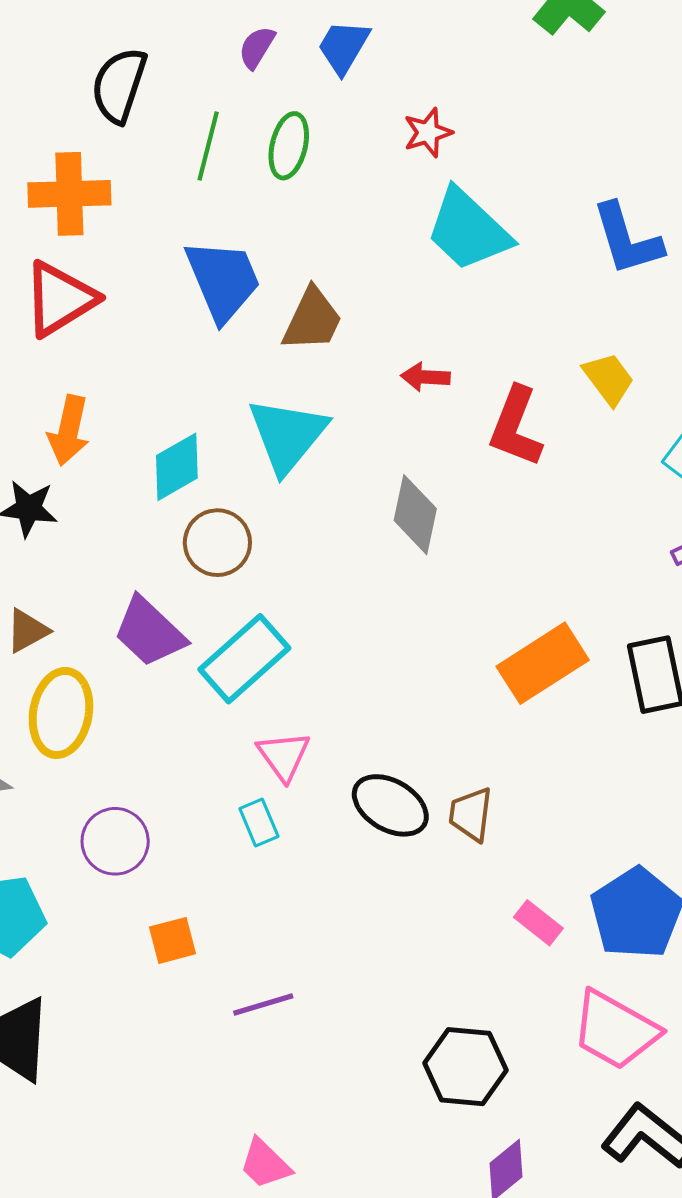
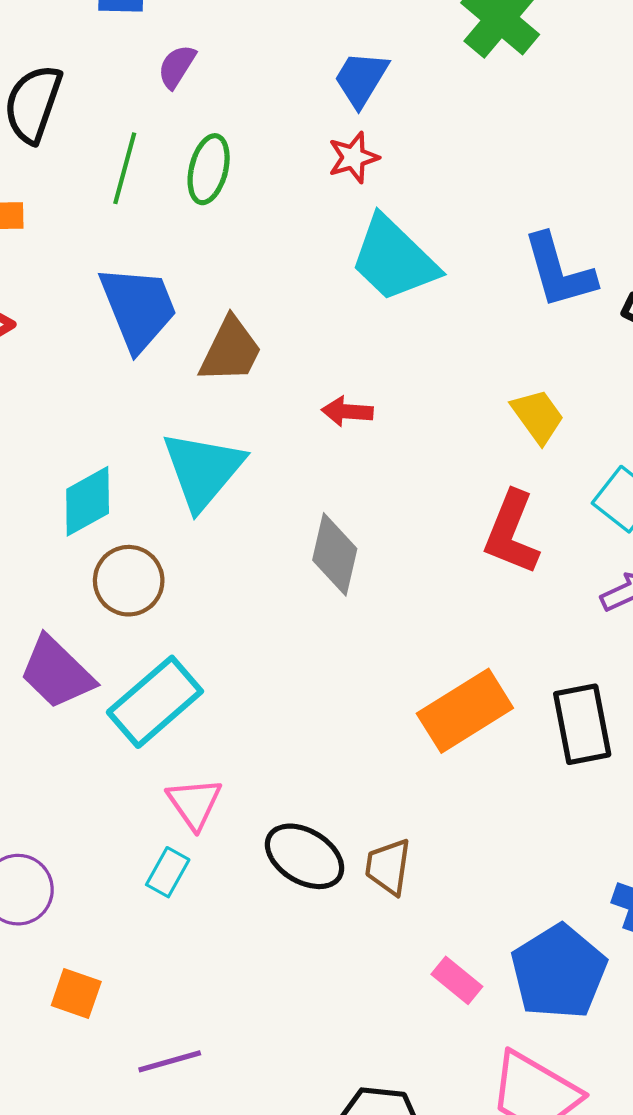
blue trapezoid: (344, 47) -> (361, 79), moved
red L-shape: (516, 427) -> (511, 533), moved
cyan rectangle: (259, 823) -> (168, 872), turned 51
orange square: (172, 940) -> (76, 993), turned 33

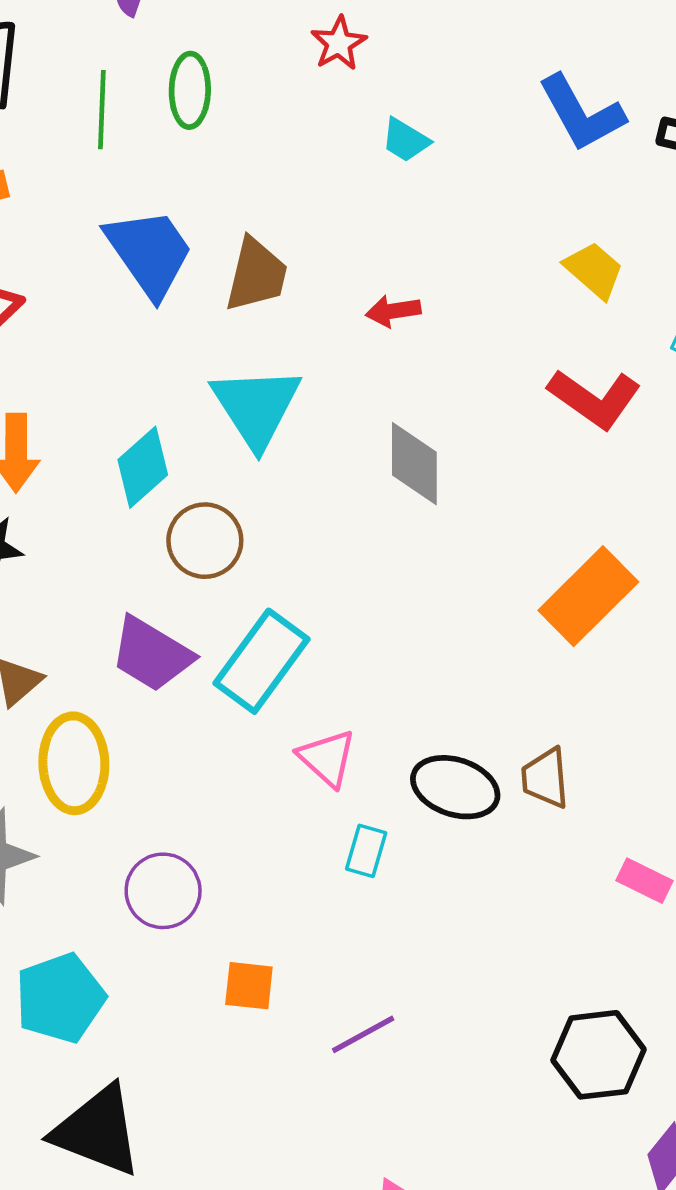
cyan trapezoid: (394, 259) -> (405, 140), size x0.5
red L-shape: (511, 533) -> (594, 399), turned -64
cyan rectangle: (168, 872) -> (366, 851), moved

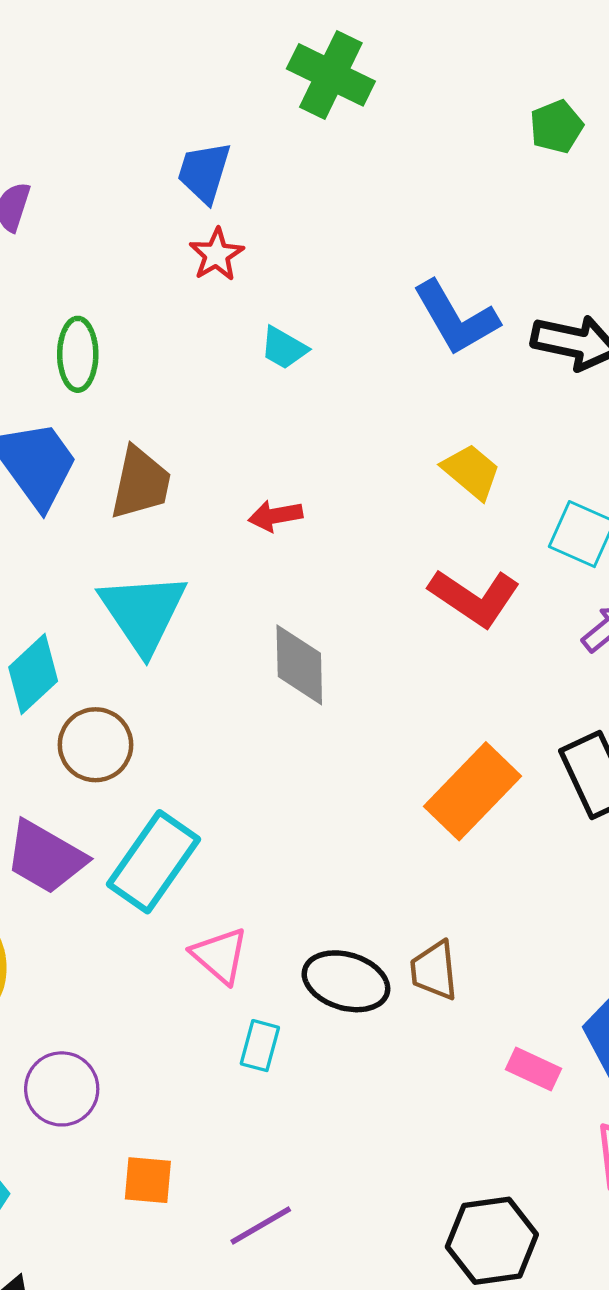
green ellipse: (190, 90) -> (78, 354), moved

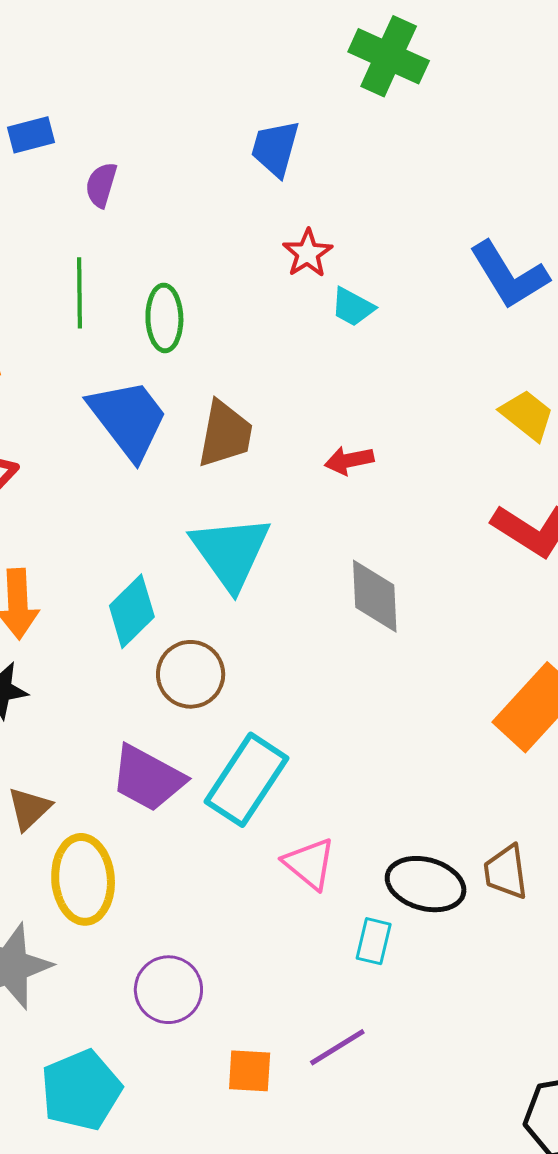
red star: (216, 255) -> (308, 253), moved
cyan rectangle: (260, 1046) -> (374, 941), moved
purple line: (261, 1226) -> (337, 1047), moved

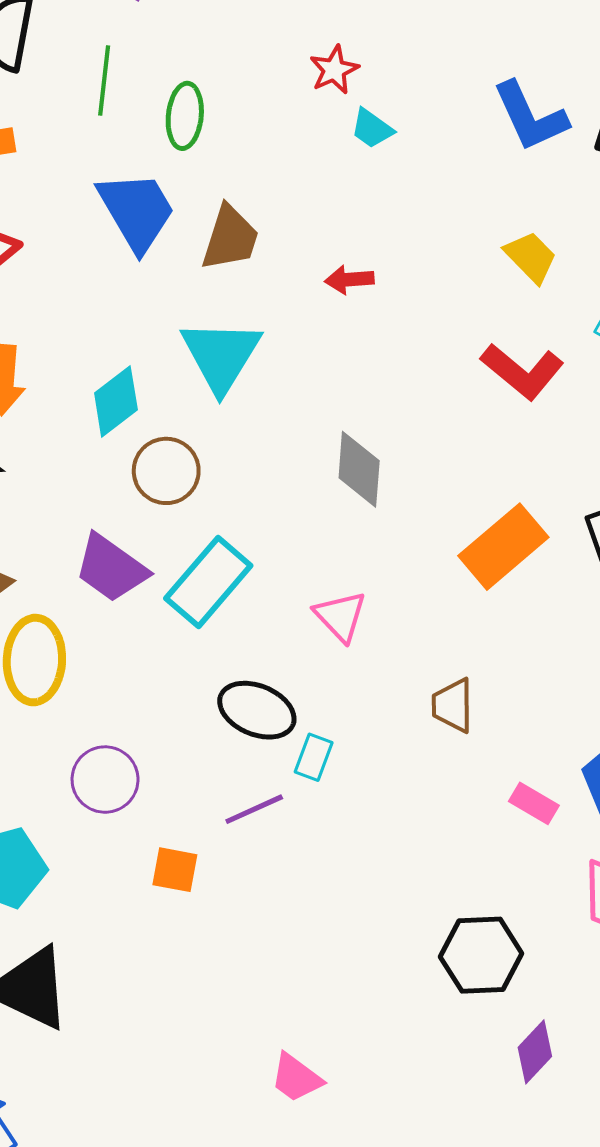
gray diamond: (375, 596) -> (359, 469), moved
pink triangle: (310, 864) -> (340, 616), moved
black ellipse: (426, 884) -> (257, 710), moved
purple line: (337, 1047) -> (254, 809), moved

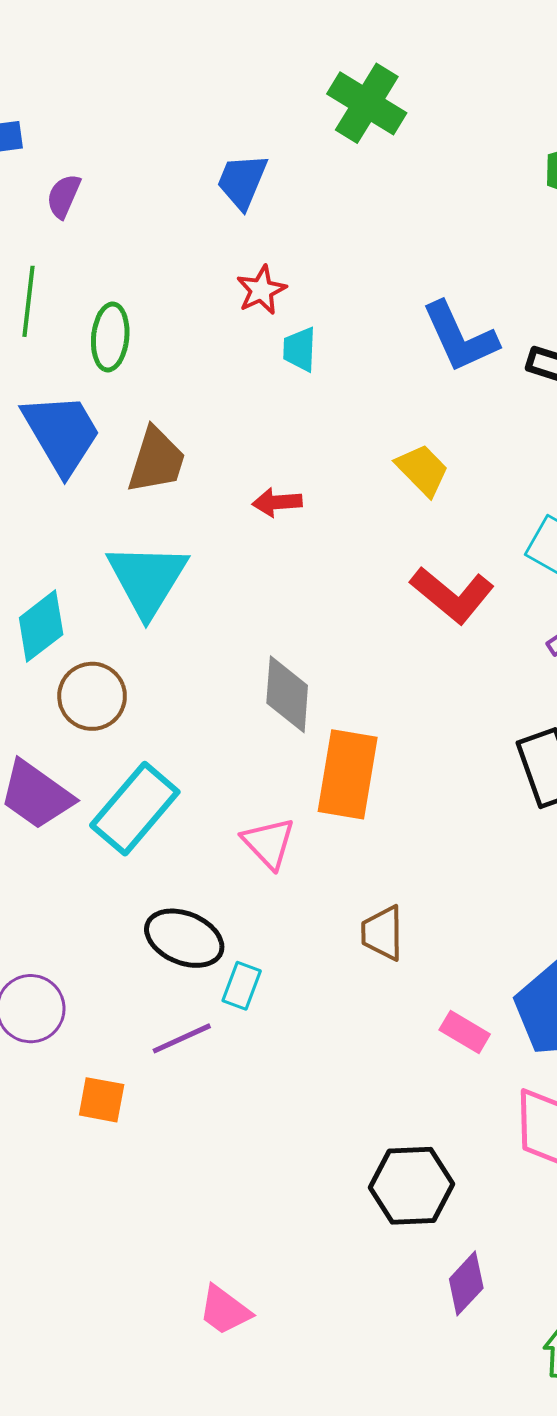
cyan trapezoid: (372, 128) -> (300, 349), turned 57
yellow trapezoid: (531, 257) -> (422, 470), moved
orange rectangle: (503, 547) -> (348, 774), moved, turned -40

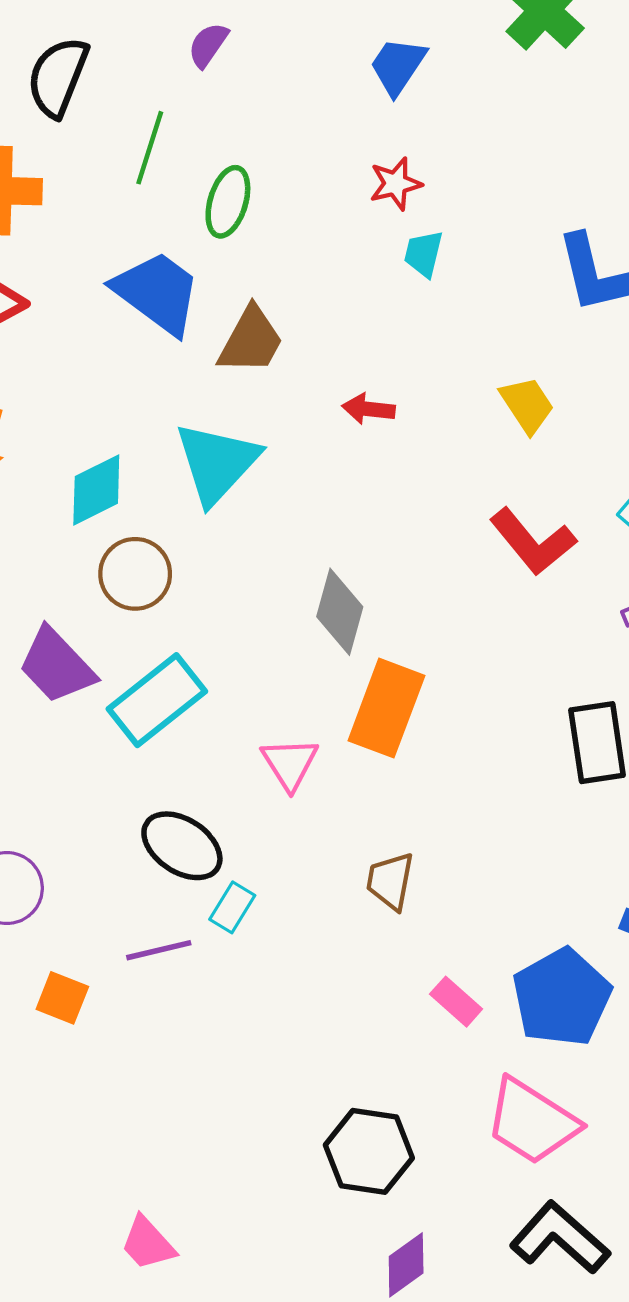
blue trapezoid: (62, 433) -> (157, 293), turned -34

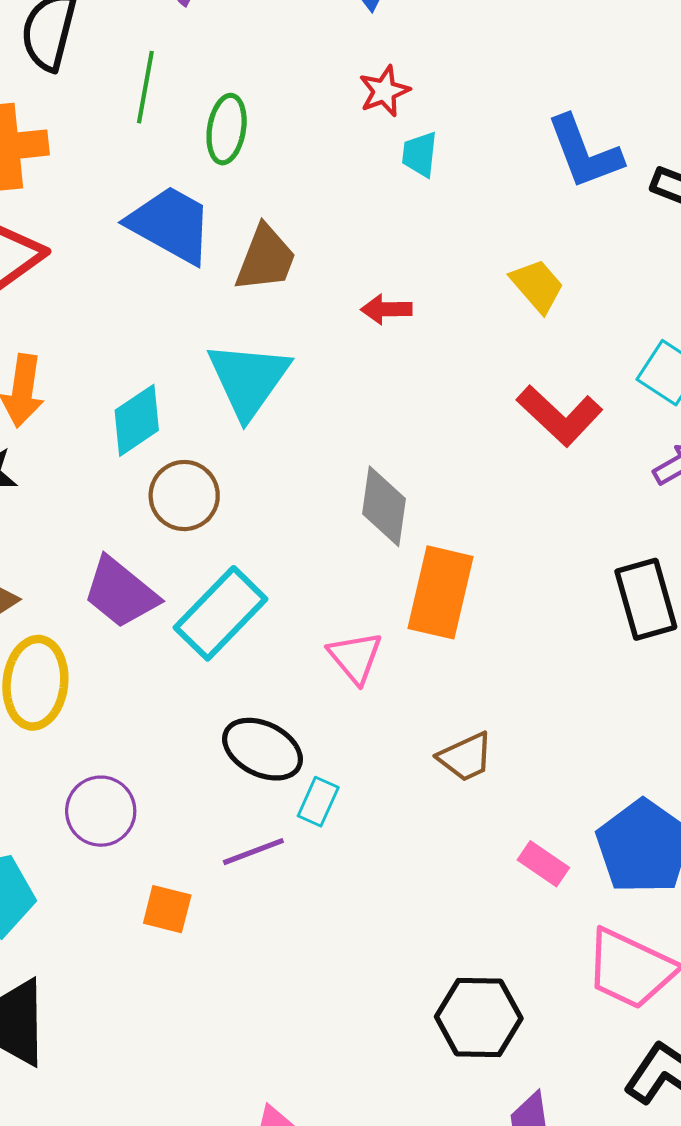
brown trapezoid: (390, 881) -> (466, 757), turned -118

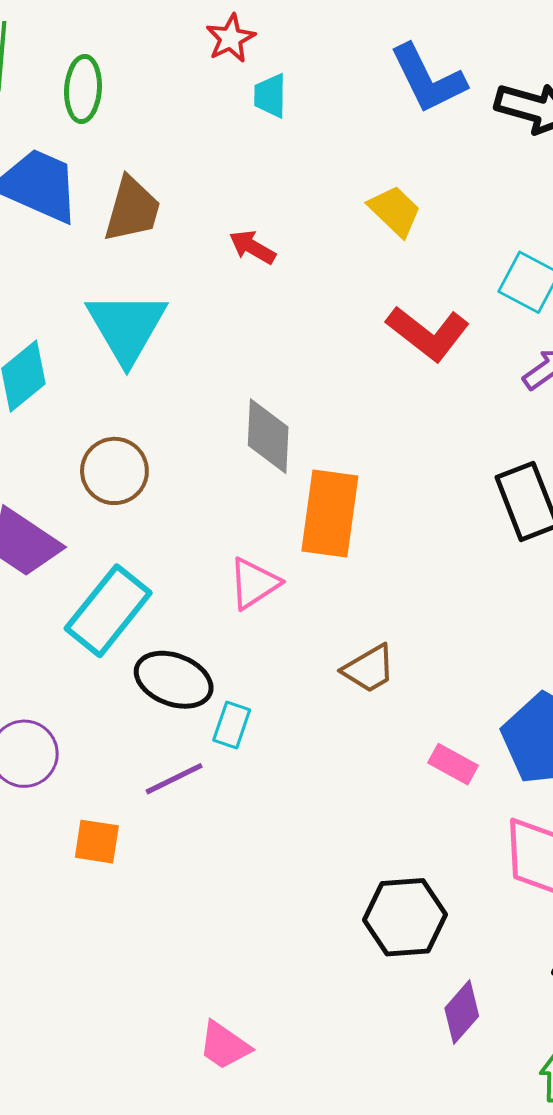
red arrow: (386, 309) -> (252, 247), turned 36
brown circle: (184, 496) -> (114, 471), moved
cyan rectangle: (221, 613) -> (108, 611), moved
pink triangle: (355, 657) -> (254, 583), turned 42

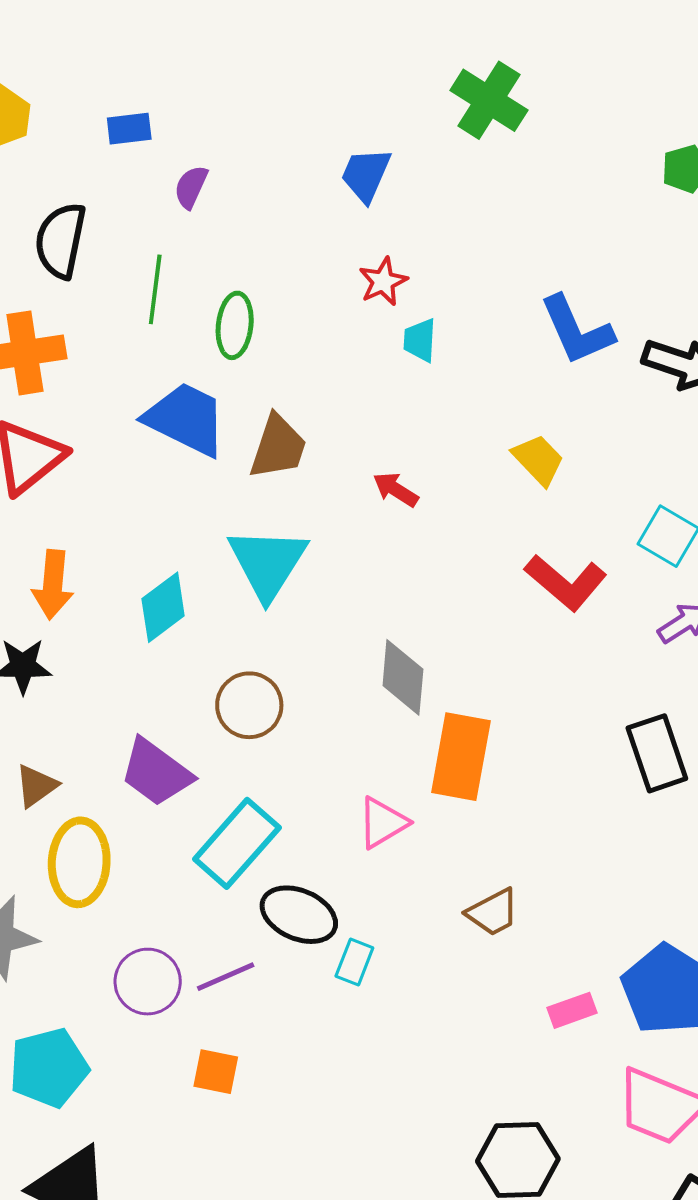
pink rectangle: (453, 764) -> (572, 1010), turned -51
purple line: (174, 779) -> (226, 977), moved

